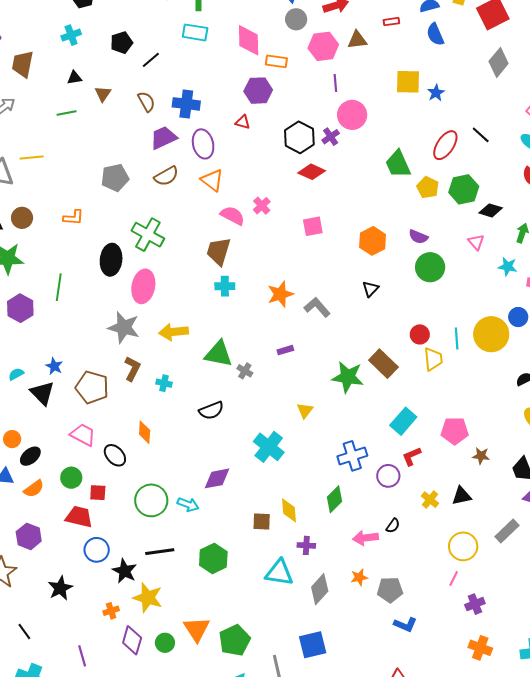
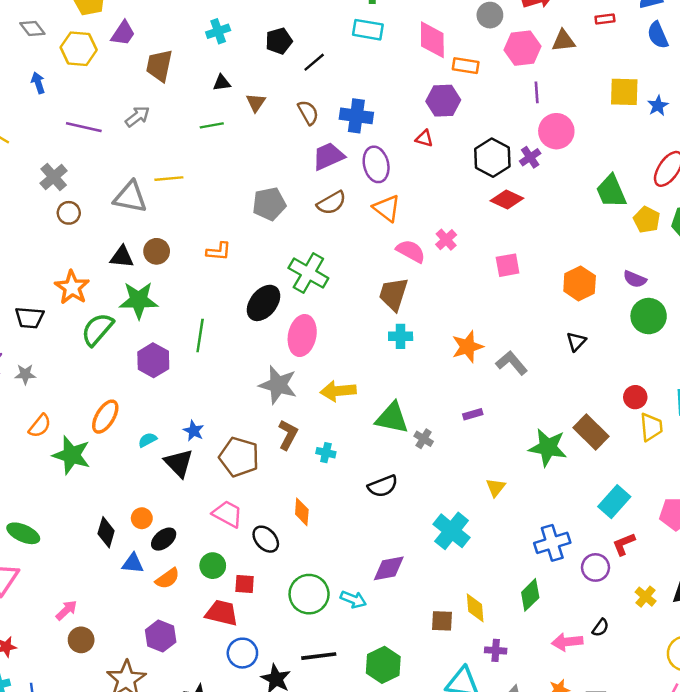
black ellipse: (111, 260) -> (264, 303), turned 32

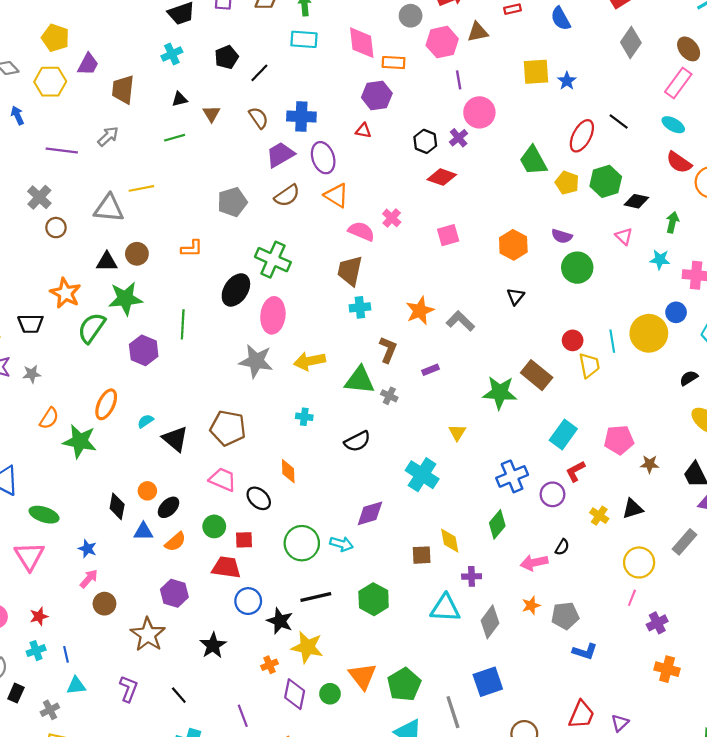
black hexagon: (492, 158) -> (425, 141), size x0.7
blue star: (194, 431) -> (87, 549), moved
brown L-shape: (288, 435) -> (388, 350), moved

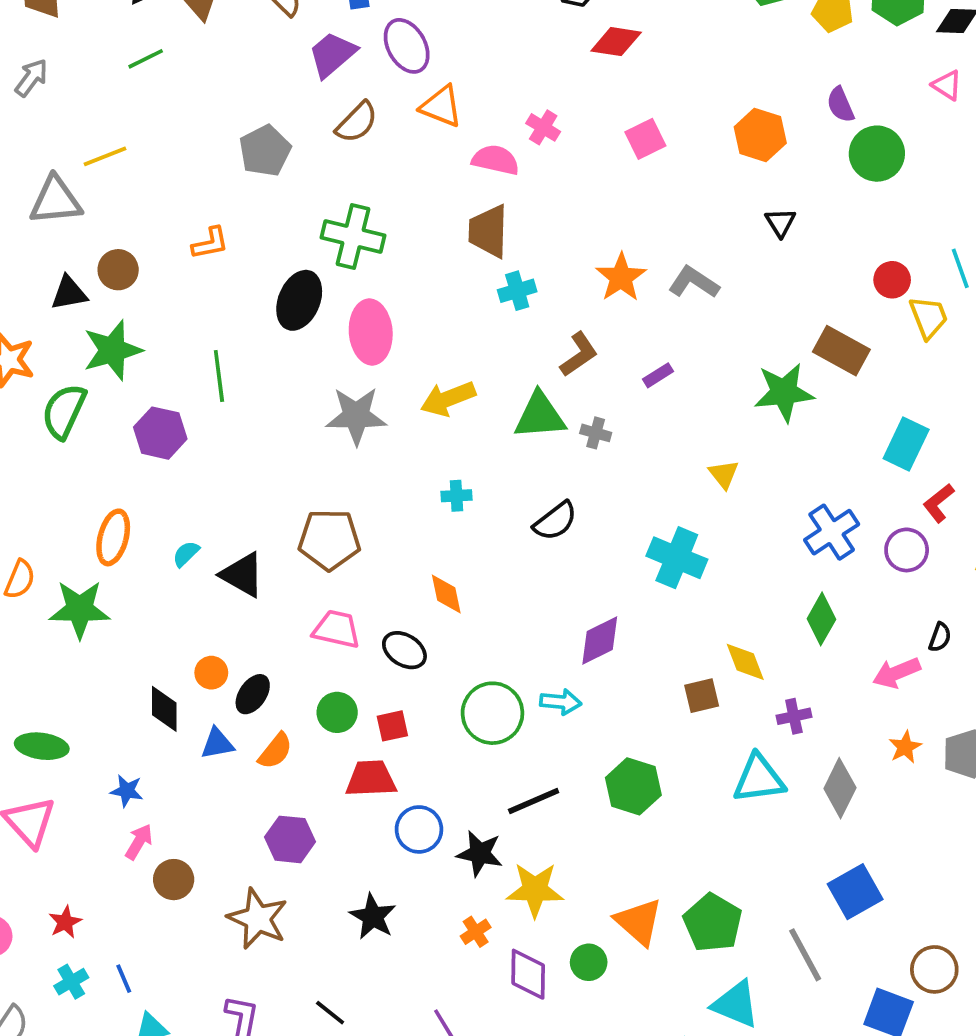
purple semicircle: (562, 236) -> (840, 105), turned 60
brown L-shape: (388, 350) -> (579, 354), turned 44

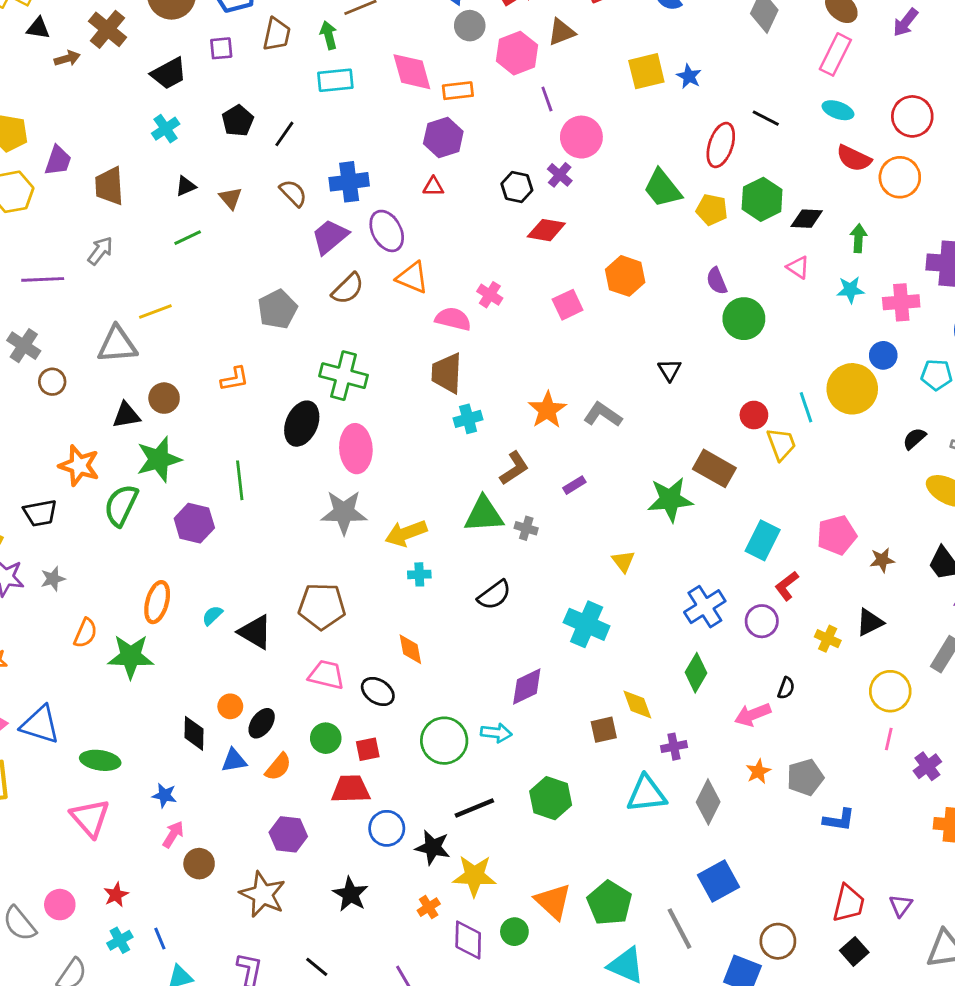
orange hexagon: (760, 135) -> (625, 276), moved
yellow arrow: (448, 399) -> (406, 533), moved

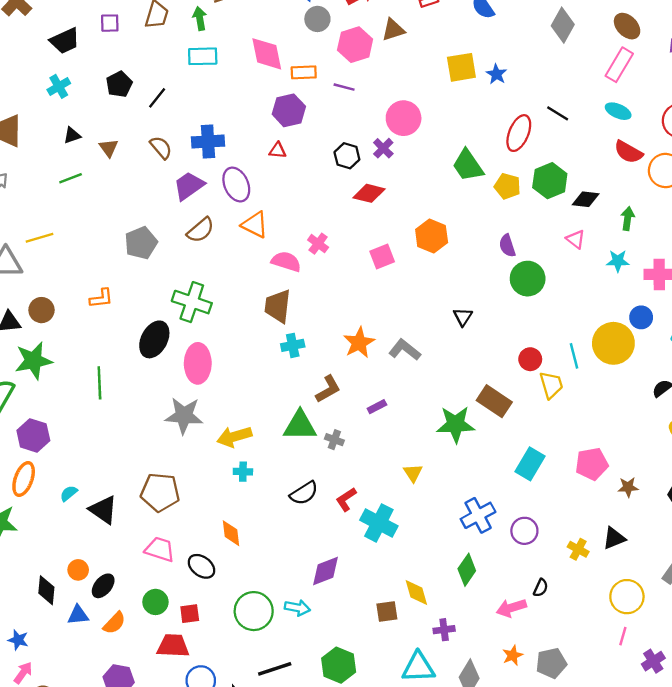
purple line: (547, 99) -> (344, 87), moved, turned -60
purple hexagon: (194, 523) -> (33, 435), moved
red L-shape: (787, 586) -> (346, 499), moved

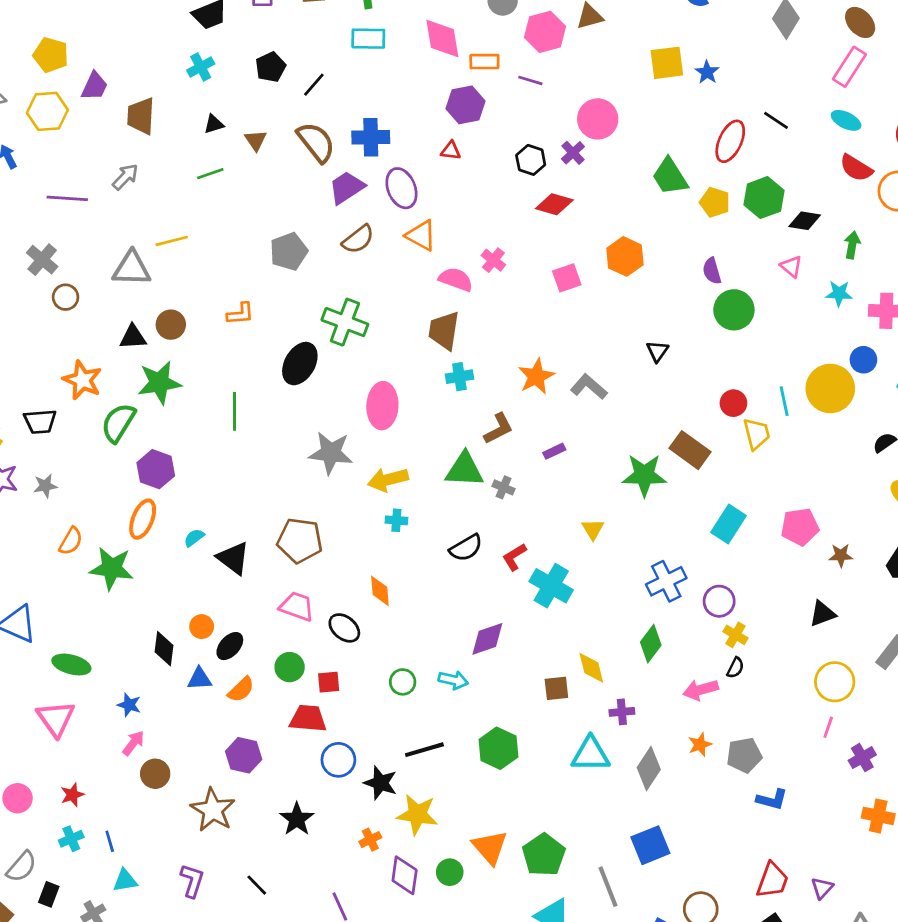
brown semicircle: (161, 148) -> (316, 142), size x1.5
pink ellipse: (198, 363) -> (382, 406), moved
yellow cross: (578, 549) -> (735, 635), moved
green circle: (254, 611) -> (403, 682), size x0.6

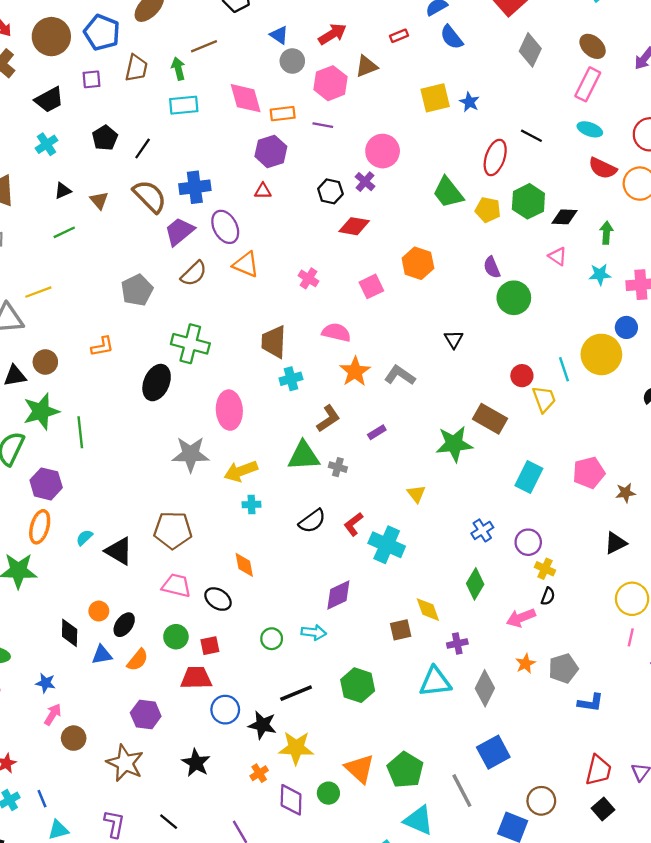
pink semicircle: (456, 279) -> (336, 332), moved
green line: (234, 411) -> (80, 432), moved
blue cross: (666, 581) -> (482, 530), size x0.7

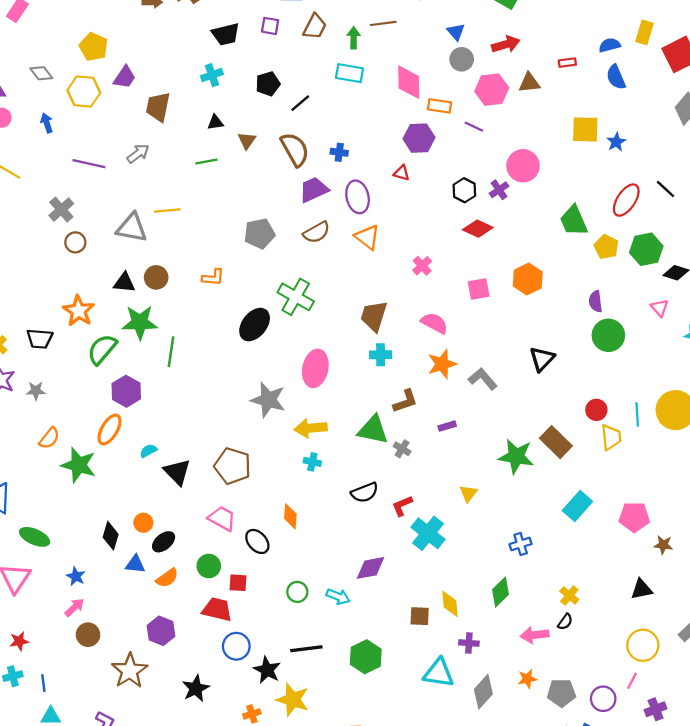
blue cross: (195, 187) -> (339, 152), size x0.6
black triangle: (454, 339) -> (542, 359), size x1.4
purple circle: (528, 542) -> (603, 699), moved

